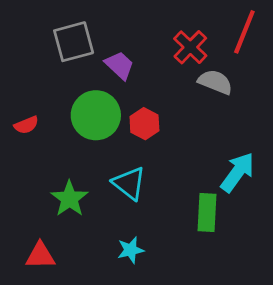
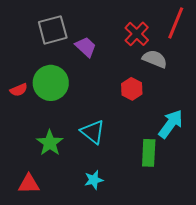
green circle: (96, 115) -> (51, 83), moved
red hexagon: (144, 124) -> (132, 89), moved

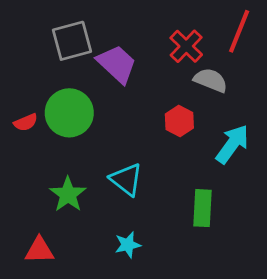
purple trapezoid: (86, 47) -> (117, 64), size x1.4
cyan arrow: (171, 124) -> (232, 144), moved

